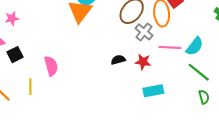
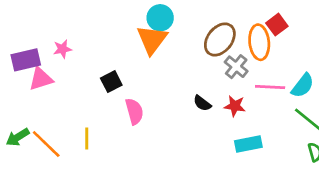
black square: (15, 55) -> (111, 82), moved
black semicircle: (118, 60) -> (202, 103), turned -128
pink semicircle: (51, 66) -> (134, 111), moved

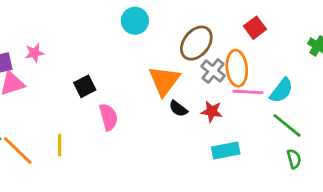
orange triangle: (152, 39) -> (164, 81), moved
orange ellipse: (259, 42) -> (237, 68), moved

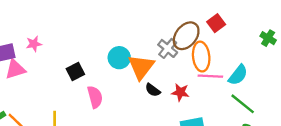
cyan circle: (135, 21) -> (119, 58), moved
brown ellipse: (196, 43) -> (186, 36), moved
gray cross: (213, 71) -> (168, 48), moved

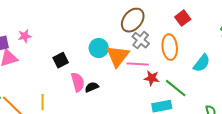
brown ellipse: (186, 36) -> (133, 20), moved
pink line: (210, 76) -> (138, 64), moved
black semicircle: (153, 90) -> (92, 87), moved, turned 120
green line: (243, 104) -> (176, 88), moved

